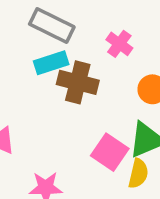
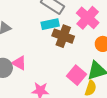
pink cross: (119, 44) -> (88, 18), size x1.6

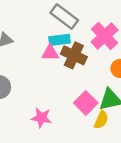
pink triangle: (19, 63) -> (50, 53), moved, turned -35

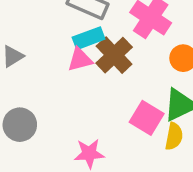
brown cross: (74, 55) -> (114, 55), turned 35

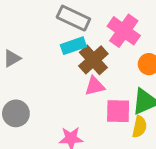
pink triangle: (80, 60) -> (95, 86), moved
pink square: (147, 118) -> (118, 111), turned -32

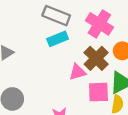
brown cross: (93, 60) -> (96, 58), moved

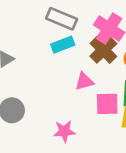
brown cross: (96, 58) -> (103, 50), moved

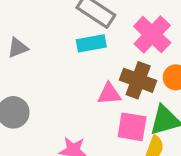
brown cross: (103, 50) -> (138, 80), moved, turned -36

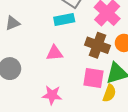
pink triangle: (109, 94) -> (55, 53), moved

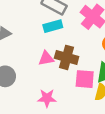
brown cross: (97, 45) -> (67, 57), moved

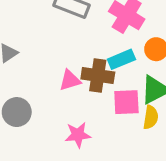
cyan rectangle: (53, 26) -> (121, 59), moved

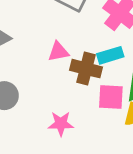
pink triangle: (70, 80) -> (58, 52), moved

